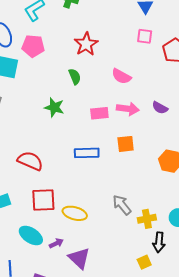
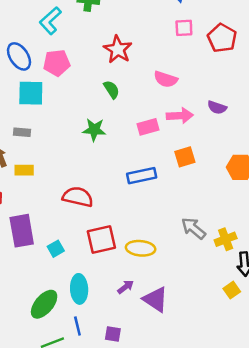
cyan ellipse: (31, 236) -> (79, 289), moved, turned 65

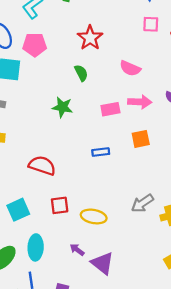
blue rectangle: (142, 176) -> (101, 152), size x0.7
gray arrow: (194, 228) -> (142, 203), turned -80
red square: (101, 239) -> (60, 205), size x0.7
cyan square: (56, 249) -> (18, 210), size x1.5
purple arrow: (126, 287) -> (77, 250), turned -112

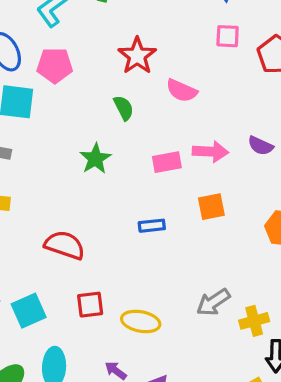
pink semicircle: (130, 68) -> (182, 91), moved
green star: (62, 107) -> (95, 159), turned 30

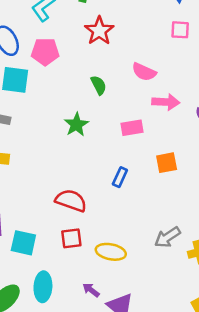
red star: (137, 56) -> (99, 31), moved
pink arrow: (210, 152) -> (166, 102), moved
blue rectangle: (152, 226) -> (120, 177), turned -60
red semicircle: (65, 245) -> (71, 200), moved
cyan square: (29, 311) -> (23, 243), turned 36

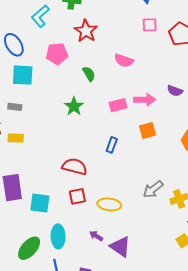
pink pentagon: (45, 52) -> (57, 54), moved
pink arrow: (166, 102) -> (145, 100), moved

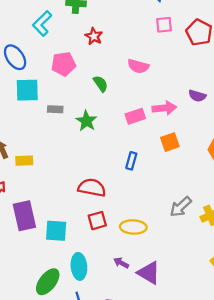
red star: (86, 31) -> (94, 36), size x0.7
gray rectangle: (15, 107) -> (55, 109), moved

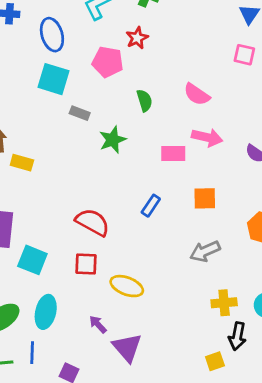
red star: (94, 36) -> (137, 38), moved
pink arrow: (164, 108) -> (207, 137), moved
gray arrow: (181, 207) -> (205, 251), moved

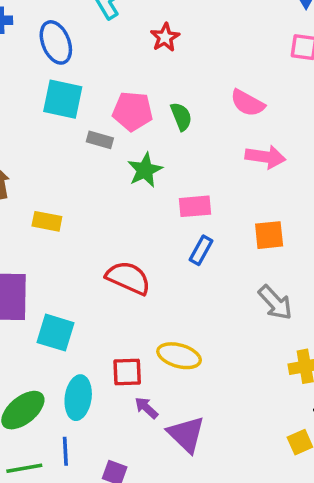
pink pentagon: (108, 62) -> (133, 111), moved
pink rectangle: (173, 153) -> (195, 206), moved
yellow rectangle: (22, 163) -> (47, 221), moved
gray arrow: (205, 251) -> (275, 303), turned -104
red square: (86, 264) -> (127, 372), moved

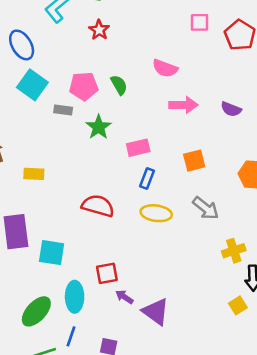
cyan square: (63, 99) -> (32, 85), turned 32
yellow ellipse: (179, 356) -> (156, 213), moved
blue line: (65, 451) -> (71, 336), turned 30

